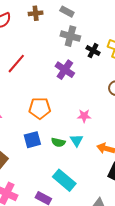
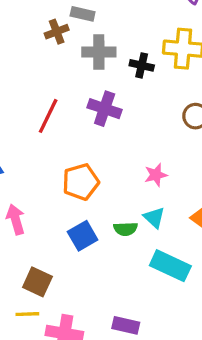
brown cross: (36, 13) -> (57, 32), moved
red line: (16, 64) -> (48, 116), moved
cyan rectangle: (64, 180) -> (170, 266), moved

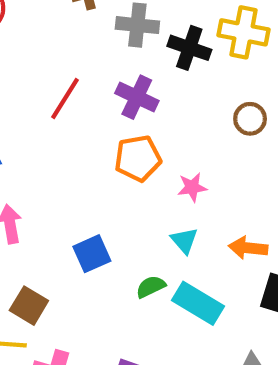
black cross: (142, 65) -> (189, 48), size x1.4
orange pentagon: (81, 182) -> (138, 158), moved
green semicircle: (126, 229) -> (151, 287), moved, turned 150

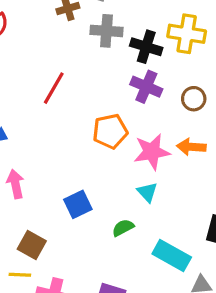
purple cross: (137, 97) -> (146, 87), moved
pink star: (192, 187) -> (152, 152), size x1.6
orange arrow: (248, 248) -> (191, 147), moved
cyan rectangle: (198, 303) -> (172, 256), moved

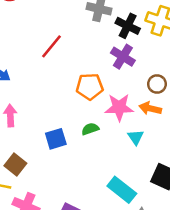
brown circle: (194, 99) -> (157, 84), moved
cyan triangle: (147, 192) -> (136, 137), moved
green semicircle: (123, 228) -> (90, 129), moved

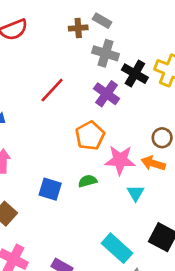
purple cross: (123, 57) -> (107, 94), moved
orange pentagon: (90, 87) -> (90, 136), turned -30
blue square: (56, 139) -> (50, 189), turned 30

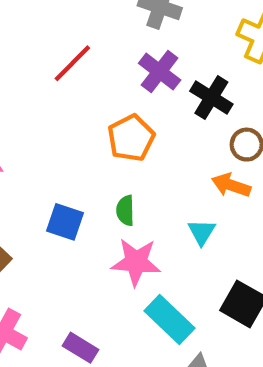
black cross: (135, 74) -> (211, 98), moved
pink star: (120, 160) -> (136, 262), moved
green semicircle: (88, 181) -> (125, 210), turned -78

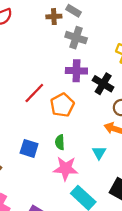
red line: (72, 63) -> (34, 93), moved
purple cross: (160, 72) -> (76, 71), turned -35

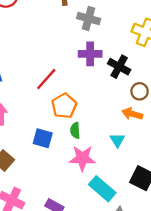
orange pentagon: (62, 105) -> (64, 106), moved

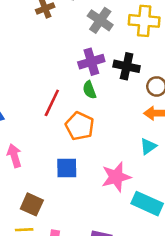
gray cross: (89, 19) -> (100, 20), moved, turned 35
green semicircle: (75, 130) -> (89, 90), moved
cyan triangle: (117, 140) -> (148, 146), turned 42

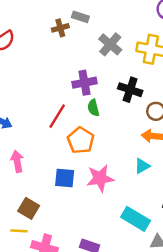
purple cross: (91, 62) -> (84, 83), moved
pink star: (116, 177) -> (100, 178), moved

